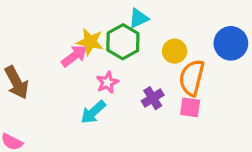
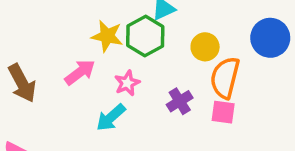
pink arrow: (74, 56) -> (80, 72), moved

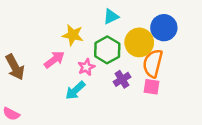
green hexagon: (145, 36) -> (107, 50), moved
blue circle: (270, 38) -> (164, 28), moved
yellow circle: (205, 47) -> (139, 42), size x1.5

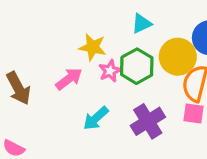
pink star: (86, 67) -> (110, 71), moved
purple cross: (122, 79) -> (148, 121), moved, size x1.5

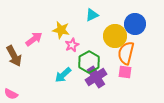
green hexagon: (137, 66) -> (89, 62), moved
pink arrow: (69, 79) -> (34, 39), moved

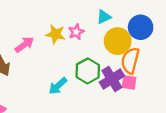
cyan triangle: (92, 15) -> (104, 17), moved
pink star: (72, 45) -> (76, 32), moved
purple cross: (96, 77) -> (112, 79), moved

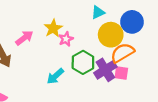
pink star: (76, 32) -> (66, 39), moved
yellow star: (56, 34) -> (53, 28), turned 30
orange semicircle: (130, 61) -> (122, 53), turned 45

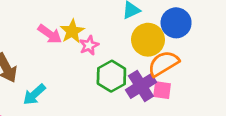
pink arrow: (24, 38) -> (50, 34), moved, turned 72
cyan arrow: (55, 76) -> (34, 94), moved

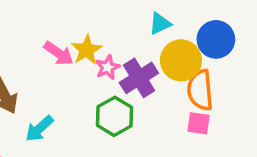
orange semicircle: (163, 64) -> (200, 90), turned -64
green hexagon: (111, 76) -> (115, 116), moved
purple cross: (141, 86) -> (139, 78), moved

